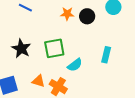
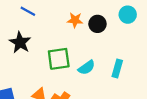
black star: (21, 49) -> (20, 43), moved
cyan semicircle: (75, 65) -> (87, 68), moved

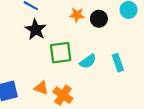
black star: (20, 43) -> (36, 29), moved
cyan rectangle: (117, 68) -> (118, 63), turned -36

